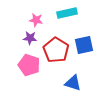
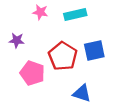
pink star: (36, 20) -> (40, 12), moved
purple star: (30, 38) -> (17, 40), moved

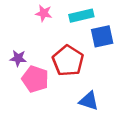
purple star: (17, 40) -> (18, 58), moved
blue square: (94, 50) -> (102, 36), moved

